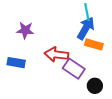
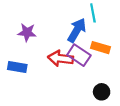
blue arrow: (86, 28) -> (77, 30), moved
purple rectangle: (74, 69) -> (79, 55), moved

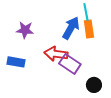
orange rectangle: (101, 48) -> (89, 29), moved, turned 66
purple rectangle: (79, 55) -> (70, 64), moved

